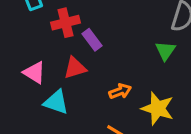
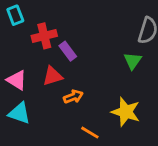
orange arrow: (120, 91) -> (73, 97), moved
cyan triangle: (56, 102) -> (19, 113), moved

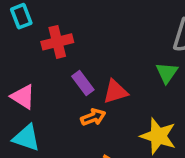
purple rectangle: (68, 51) -> (83, 83), moved
red triangle: (53, 76) -> (115, 92), moved

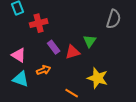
green triangle: (167, 73) -> (90, 41), moved
orange arrow: (93, 117) -> (44, 70), moved

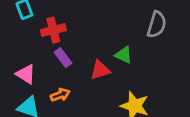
green triangle: (90, 41) -> (124, 55), turned -40
purple rectangle: (54, 47) -> (63, 58), moved

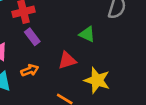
red triangle: (100, 70) -> (67, 60), moved

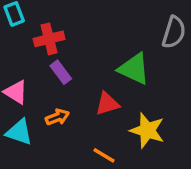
green triangle: (87, 34) -> (134, 69), size x1.5

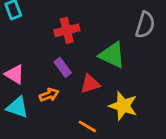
red cross: (49, 39) -> (67, 30), moved
purple rectangle: (61, 72) -> (63, 67), moved

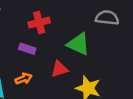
gray semicircle: (145, 25) -> (107, 18), turned -100
purple rectangle: (63, 67) -> (27, 49), moved, turned -35

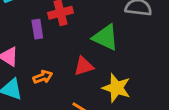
purple rectangle: (27, 49) -> (37, 29), moved, turned 63

